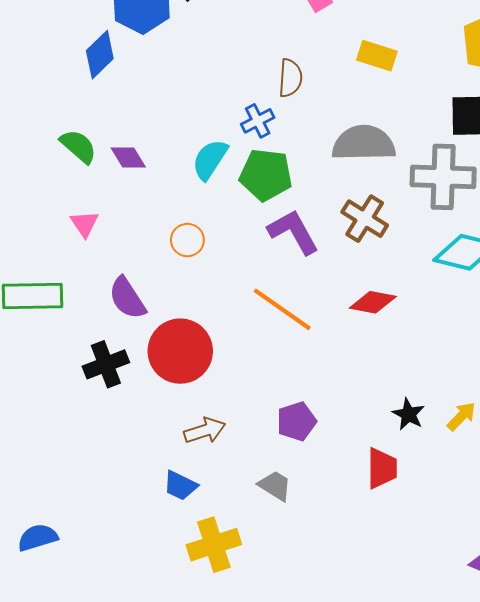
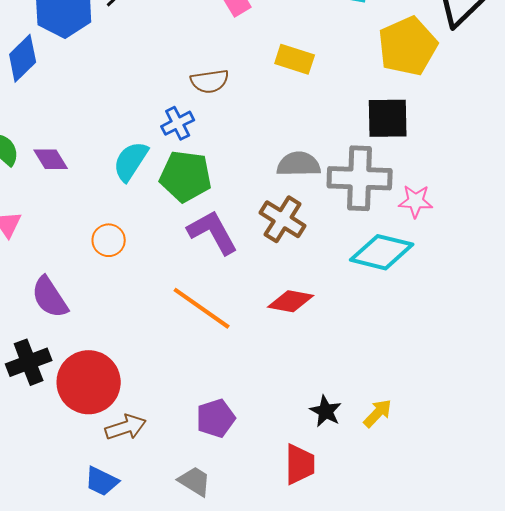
brown semicircle: (290, 78) -> (210, 81), turned 78
gray semicircle: (364, 143) -> (299, 164), moved, size x0.7
red circle: (180, 351) -> (89, 382), moved

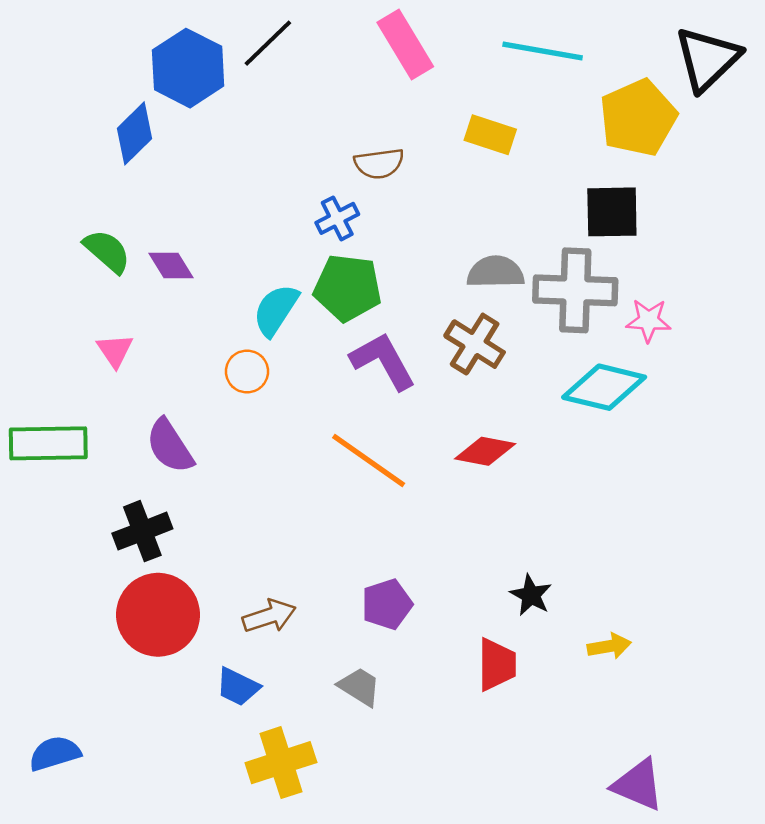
cyan semicircle: (131, 161) -> (276, 310), moved
red circle: (89, 382) -> (158, 615), moved
yellow arrow: (378, 413) -> (609, 646), moved, turned 36

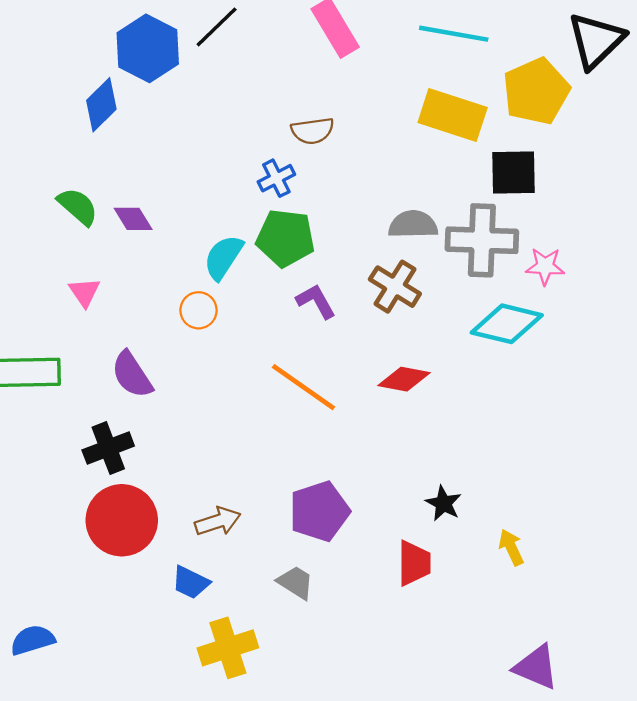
yellow rectangle: (490, 135) -> (453, 115), moved, size x1.5
purple L-shape: (383, 361) -> (316, 301), size x0.7
purple pentagon: (387, 604) -> (319, 511), size x1.4
yellow arrow: (609, 646) -> (511, 547), turned -105

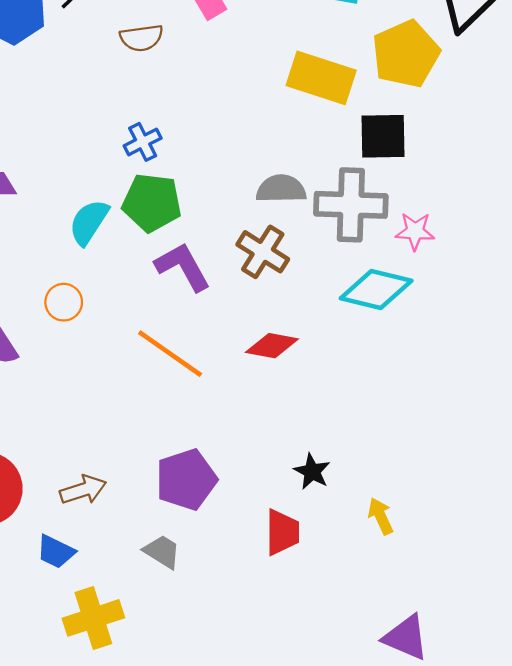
brown semicircle: (313, 131) -> (141, 38), moved
purple L-shape: (316, 301) -> (183, 267), size x1.4
orange circle: (199, 310) -> (64, 302), moved

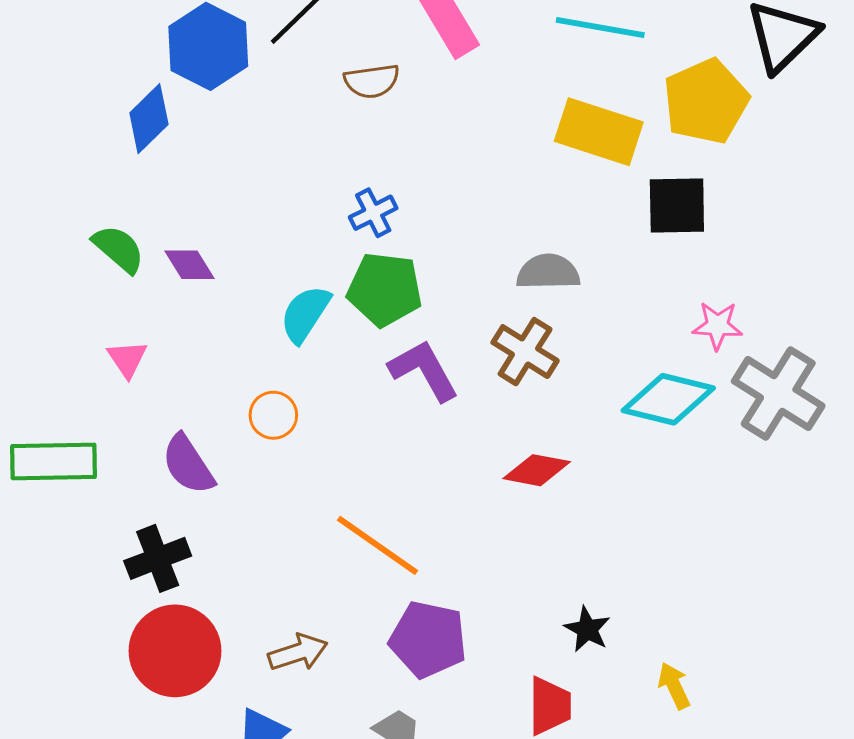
gray cross: (351, 205) -> (778, 393), moved, turned 30
orange line: (170, 354) -> (378, 545), moved
purple pentagon: (186, 480) -> (428, 639), turned 30

